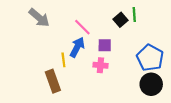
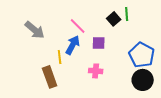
gray arrow: (39, 18) -> (35, 30), moved
pink cross: (100, 65) -> (96, 71), moved

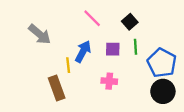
green line: (127, 14) -> (136, 47), moved
pink line: (78, 26) -> (92, 18), moved

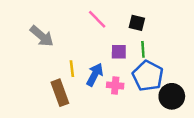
black square: (130, 22) -> (137, 23), turned -35
blue arrow: (83, 51) -> (95, 75), moved
blue pentagon: (162, 63) -> (148, 76), moved

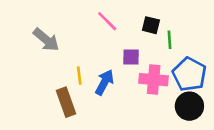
green line: (143, 49) -> (170, 40), moved
blue pentagon: (148, 76) -> (189, 74), moved
pink cross: (115, 85) -> (154, 80), moved, size x1.5

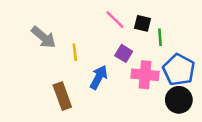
pink line: (107, 21) -> (115, 20), moved
purple square: (131, 57) -> (124, 53), turned 30
yellow line: (79, 76) -> (75, 52), moved

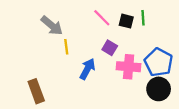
gray arrow: (43, 37) -> (52, 26), moved
green line: (160, 37) -> (143, 18), moved
brown rectangle: (62, 96) -> (36, 91), moved

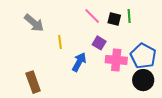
gray arrow: (52, 26) -> (34, 23), moved

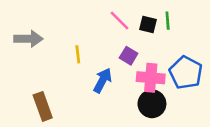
gray arrow: (34, 23) -> (28, 39), moved, turned -40
black circle: (143, 80) -> (152, 104), moved

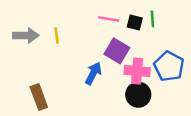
pink line: (119, 21) -> (109, 19), turned -36
yellow line: (78, 54) -> (57, 35), moved
purple square: (129, 56) -> (117, 51), size x1.5

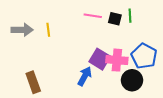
purple square: (117, 51) -> (100, 59), moved
blue arrow: (93, 73) -> (85, 76), moved
black circle: (138, 95) -> (132, 80), moved

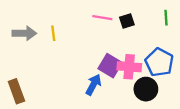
green line: (130, 16) -> (166, 18), moved
black square: (115, 19) -> (127, 21), turned -32
brown rectangle: (33, 82) -> (16, 91), moved

